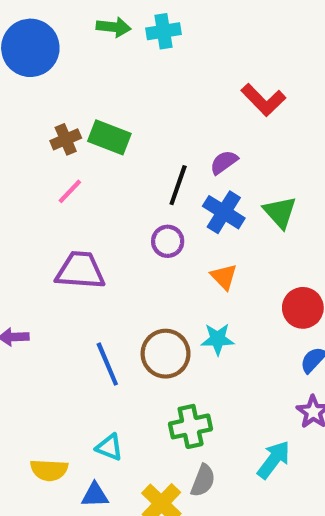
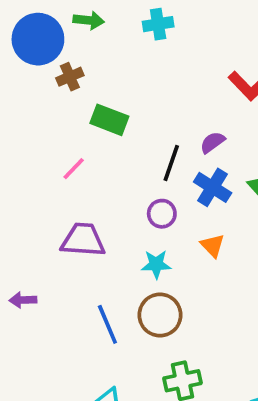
green arrow: (114, 27) -> (89, 20), moved
brown cross: (66, 139) -> (70, 77), moved
cyan star: (218, 339) -> (156, 264), moved

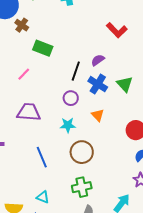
brown cross: (70, 77) -> (22, 25), turned -32
brown circle: (160, 315) -> (82, 152), moved

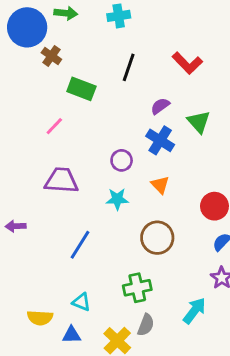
black line: (76, 71) -> (129, 67), moved
green triangle: (125, 84) -> (199, 122), moved
brown circle: (82, 152) -> (157, 238), moved
blue line: (42, 157) -> (80, 245), turned 55

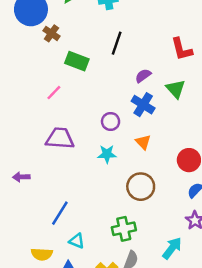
red L-shape: (187, 63) -> (182, 49), moved, turned 30
blue line: (80, 245) -> (60, 213), moved

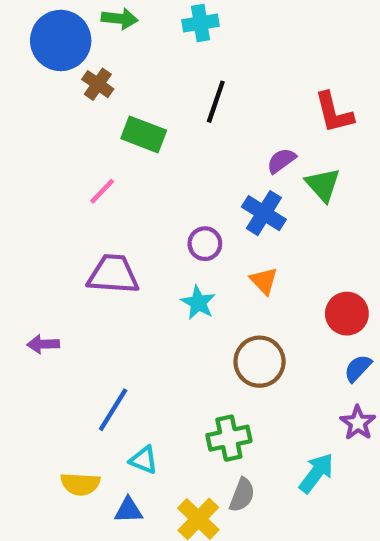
purple semicircle: (143, 76) -> (281, 161), moved
cyan star: (107, 154) -> (198, 303), turned 30

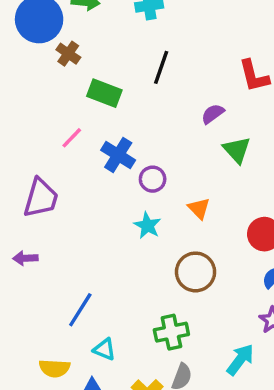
green triangle: (323, 185) -> (237, 150), moved
blue cross: (264, 213) -> (118, 155), moved
purple trapezoid: (113, 274) -> (41, 198), moved, turned 102

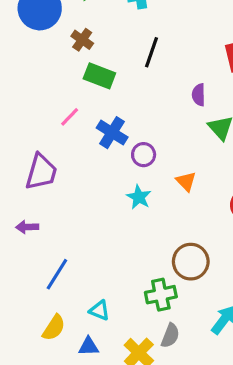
brown cross: (68, 54) -> (82, 40), moved
purple semicircle: (213, 114) -> (199, 95), turned -55
brown circle: (196, 272) -> (191, 262), moved
blue line: (80, 310) -> (57, 274), moved
yellow semicircle: (55, 368) -> (54, 328), turned -60

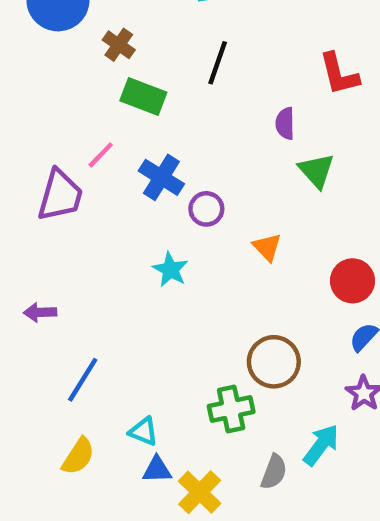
purple trapezoid: (41, 172) -> (60, 195), moved
cyan star: (139, 197) -> (170, 270), moved
gray semicircle: (170, 336) -> (274, 472), moved
blue triangle: (88, 347) -> (157, 470), moved

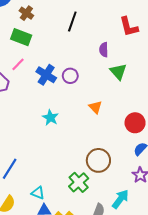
green rectangle: (143, 96) -> (21, 37), moved
purple circle: (206, 209) -> (70, 76), moved
green cross: (231, 409) -> (79, 182), turned -30

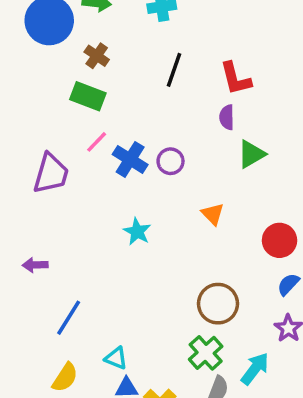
red L-shape: (129, 27) -> (236, 79), moved
pink line: (18, 64) -> (97, 142), moved
green triangle: (118, 72) -> (251, 154), turned 42
green cross: (79, 182) -> (206, 353), moved

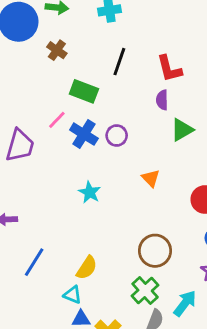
green rectangle: (88, 96) -> (84, 91), moved
yellow semicircle: (65, 377) -> (87, 268), moved

